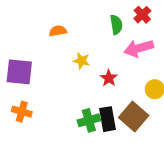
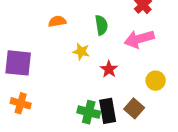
green semicircle: (116, 25) -> (101, 25), moved
brown square: (134, 117) -> (134, 108), size x0.7
green cross: (89, 120) -> (89, 112), turned 30

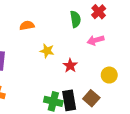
green semicircle: (101, 25) -> (75, 19), moved
pink arrow: (139, 39) -> (96, 40), size x0.7

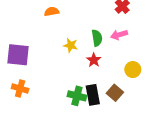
green semicircle: (75, 19) -> (97, 38), moved
orange semicircle: (27, 25) -> (52, 12), moved

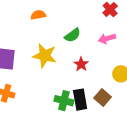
green semicircle: (97, 38) -> (73, 35), moved, turned 63
yellow star: (71, 45) -> (45, 56), moved, size x1.6

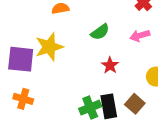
yellow star: (45, 56) -> (49, 47), moved, turned -30
green cross: (64, 101) -> (90, 108), turned -36

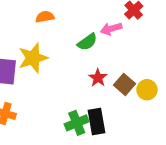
pink arrow: (140, 36) -> (111, 29), moved
brown square: (135, 104) -> (124, 84), moved

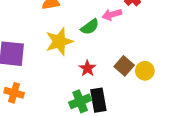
yellow star: (33, 58) -> (59, 41), moved
red star: (98, 78) -> (87, 68), moved

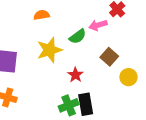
brown square: (124, 66) -> (109, 57), moved

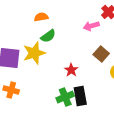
green semicircle: (78, 36) -> (48, 36), moved
yellow star: (49, 50) -> (34, 53), moved

